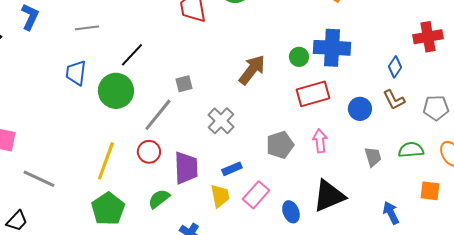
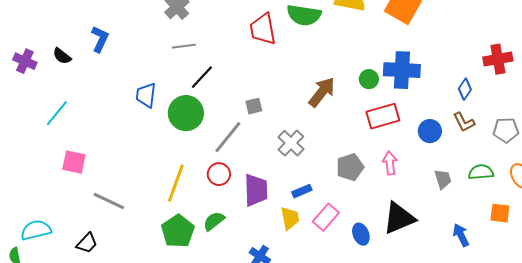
gray line: (87, 28) -> (184, 46), moved
green semicircle: (159, 199) -> (214, 221), moved

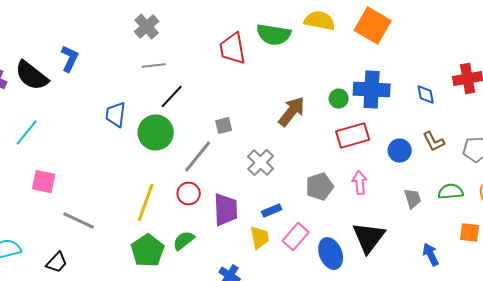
black semicircle: (62, 56) -> (32, 76), size x1.8
blue diamond: (465, 89) -> (426, 95), moved, turned -45
black triangle: (399, 218) -> (369, 238), turned -30
blue ellipse: (361, 234) -> (331, 254), size x1.4

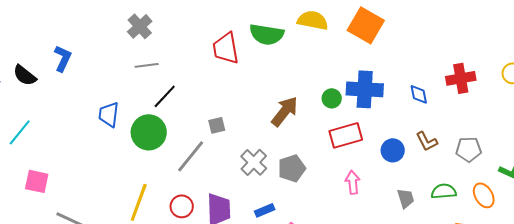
black semicircle: (32, 76) -> (25, 75), size x0.7
gray pentagon: (320, 187) -> (292, 168), moved
red circle: (189, 194) -> (182, 206), moved

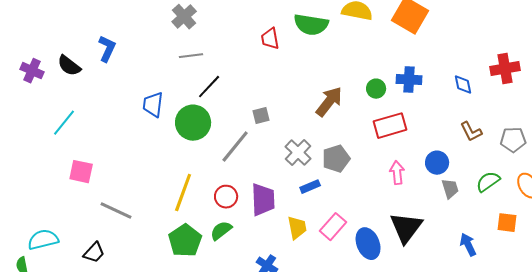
red trapezoid: (226, 48) -> (270, 39), size x0.7
blue cross: (365, 89) -> (409, 80), size x0.7
blue circle: (393, 150) -> (437, 163), moved
green semicircle: (444, 191) -> (488, 182), turned -30
blue rectangle: (265, 210) -> (310, 187), moved

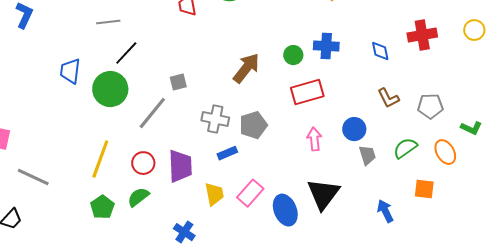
gray cross: (298, 153) -> (215, 119), turned -32
green pentagon: (185, 241) -> (102, 207), size x0.7

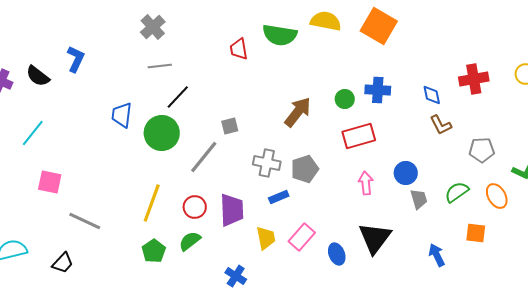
brown L-shape: (388, 98) -> (441, 125), moved
blue ellipse: (285, 210) -> (337, 254), size x0.7

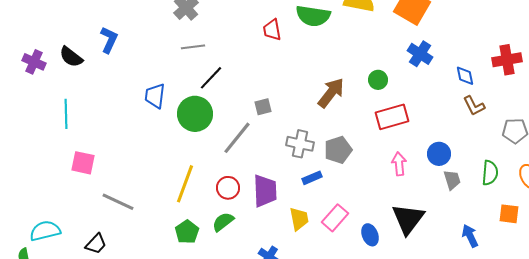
blue cross: (378, 90) -> (420, 54), moved, turned 30
cyan line: (33, 133) -> (66, 114), turned -40
green semicircle: (457, 192) -> (490, 173), turned 130

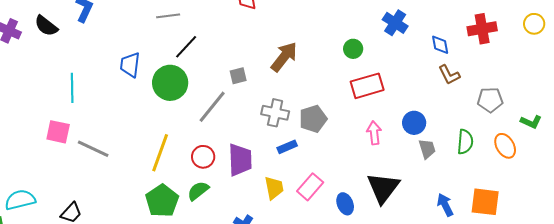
brown arrow: (331, 93) -> (284, 57), moved
cyan line: (66, 114) -> (72, 88), moved
gray line: (118, 202) -> (93, 149), moved
orange square: (509, 214) -> (485, 202), moved, size x1.4
green pentagon: (187, 232) -> (162, 201), size x1.4

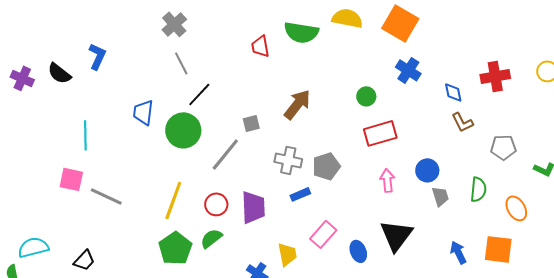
gray line: (168, 16) -> (181, 63), turned 70
orange ellipse: (505, 146) -> (516, 208), moved
yellow trapezoid: (274, 188) -> (287, 254), moved

